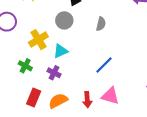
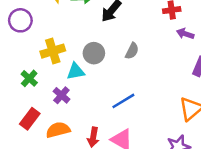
gray circle: (64, 20) -> (94, 53), moved

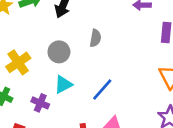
cyan triangle: (76, 71) -> (63, 84), moved

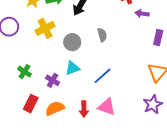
gray semicircle: (95, 38) -> (102, 35), turned -32
yellow cross: (18, 62) -> (45, 28), moved

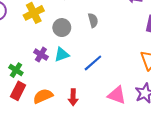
green cross: (24, 72) -> (16, 70), moved
purple cross: (53, 80) -> (41, 55), moved
pink triangle: (107, 107) -> (117, 95), moved

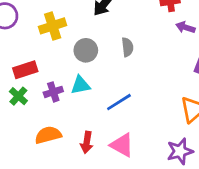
purple cross: (41, 55) -> (53, 92), moved, turned 32
red rectangle: (18, 91) -> (25, 70), moved, turned 36
pink triangle: (117, 95) -> (122, 145), moved

